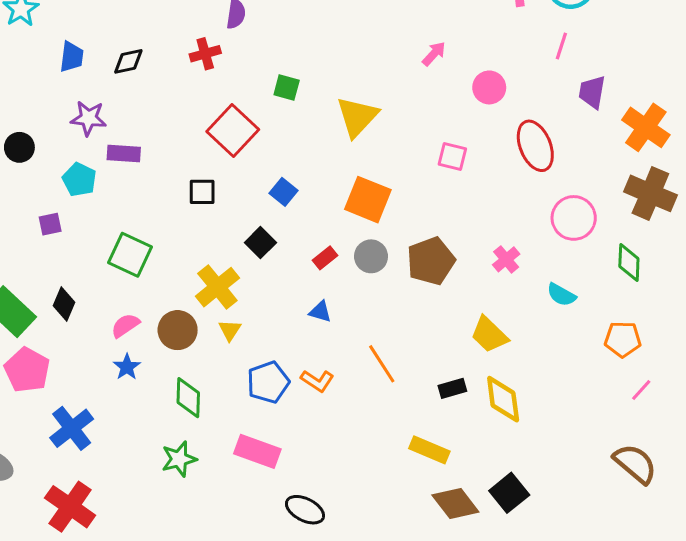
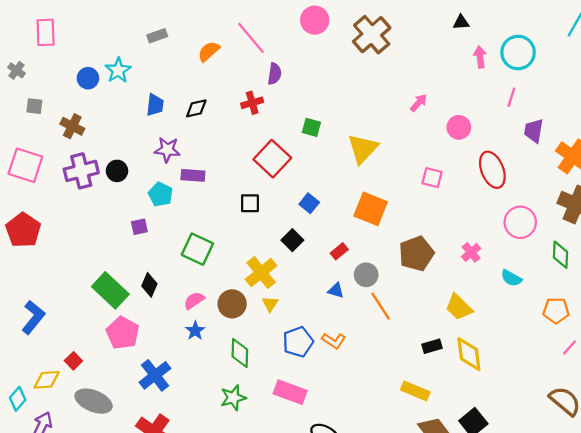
gray circle: (371, 256) -> (366, 275), moved
orange line: (382, 364) -> (381, 306), moved

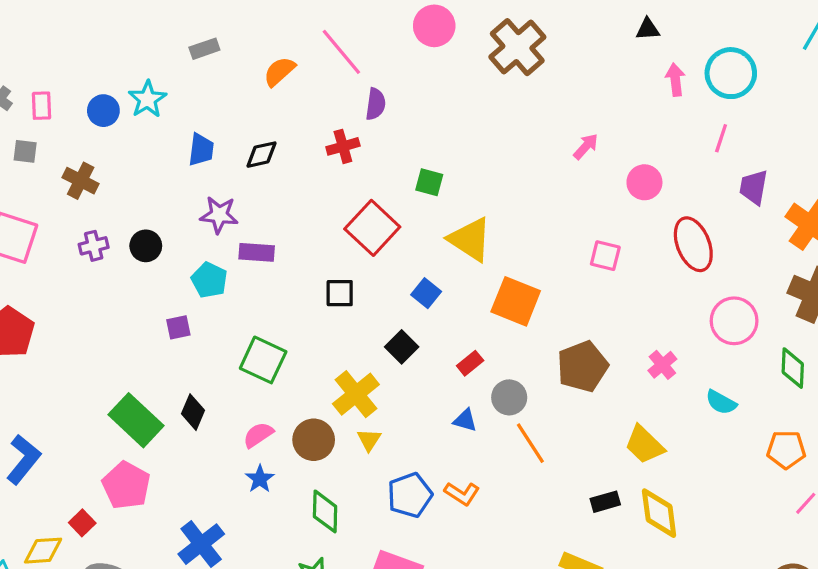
pink rectangle: (46, 32) -> (41, 106), moved, size x0.7
yellow triangle: (363, 149) -> (470, 239), moved, turned -40
purple cross: (81, 171) -> (94, 246), size x0.6
pink pentagon: (123, 333) -> (126, 485), moved

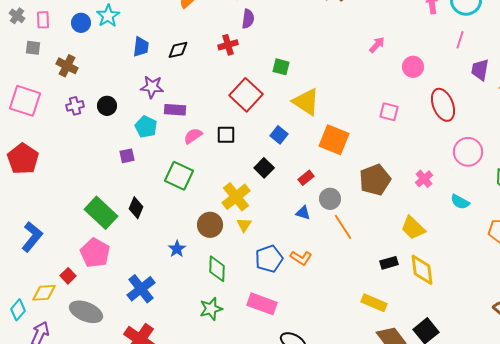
pink semicircle: (258, 435) -> (193, 136), moved

